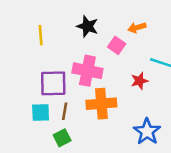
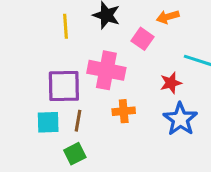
yellow line: (41, 35) -> (65, 26), moved
orange cross: (101, 104) -> (124, 111), size x0.6
blue star: (147, 132) -> (180, 119), moved

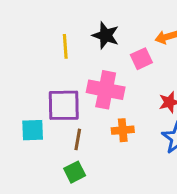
pink square: (143, 39) -> (141, 59), turned 30
cyan square: (48, 122) -> (33, 130), moved

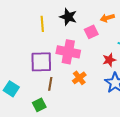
cyan square: (33, 130) -> (11, 89), moved, turned 35
orange cross: (123, 130) -> (79, 78), turned -32
green square: (75, 172) -> (39, 105), moved

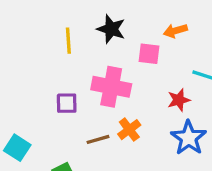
pink square: (91, 32) -> (149, 54), turned 32
purple square: (41, 62) -> (67, 103), size x0.6
brown line: (50, 84) -> (98, 139), moved, turned 64

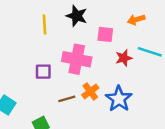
orange arrow: (175, 31) -> (136, 20), moved
red star: (179, 100) -> (124, 58), moved
blue star: (189, 138) -> (119, 99), moved

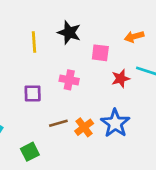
pink cross: (77, 59) -> (69, 80), size x0.6
orange cross: (90, 91) -> (84, 127), moved

